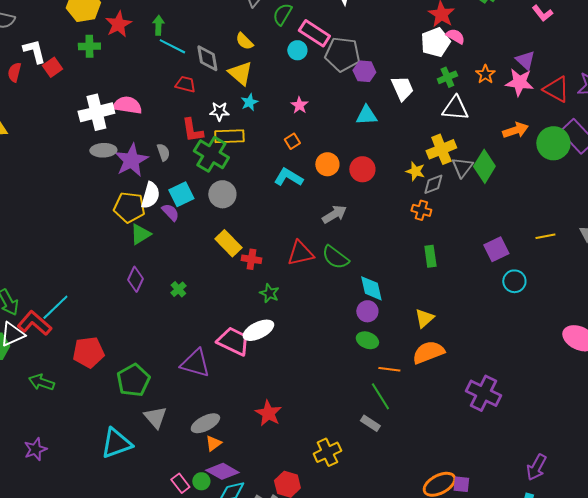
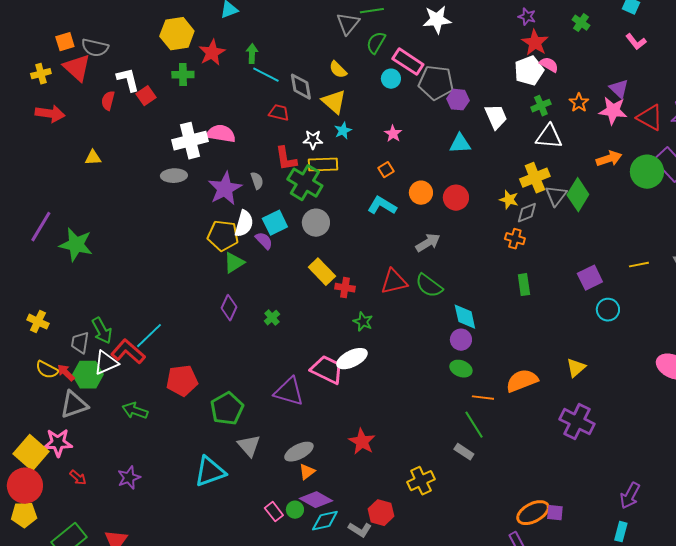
gray ellipse: (103, 150) -> (174, 176), moved
yellow triangle: (424, 318) -> (576, 368), moved

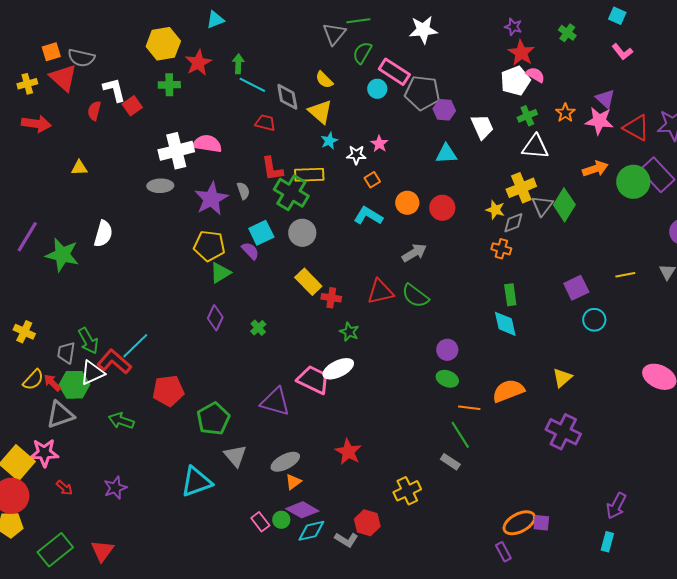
white star: (313, 140) -> (356, 155), moved
white semicircle: (244, 224) -> (103, 234), moved
cyan diamond: (465, 317) -> (505, 324), moved
yellow semicircle: (47, 370) -> (33, 380), turned -75

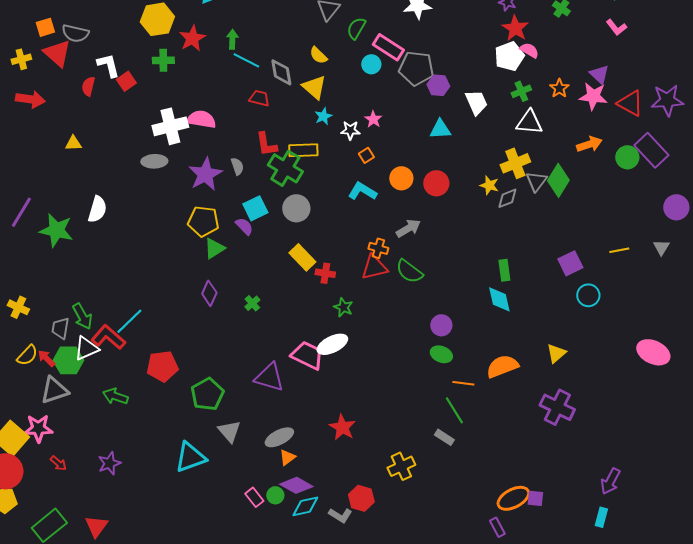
green circle: (633, 182) -> (627, 157), size x0.7
orange cross: (501, 249) -> (378, 248), moved

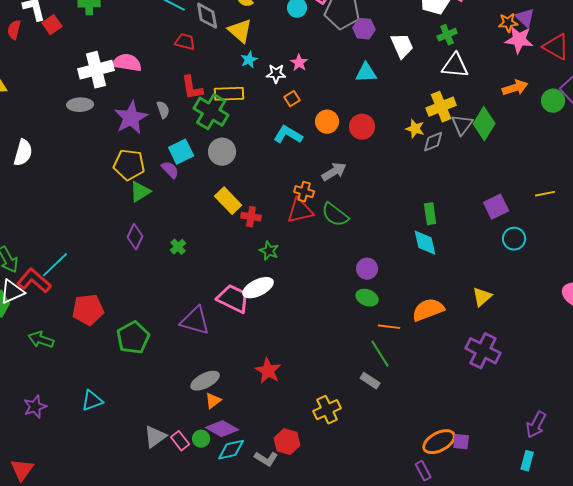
orange star: (559, 88) -> (508, 23), moved, turned 30
gray triangle: (229, 431) -> (155, 437), moved, turned 35
cyan triangle: (190, 457) -> (92, 401), moved, size x0.7

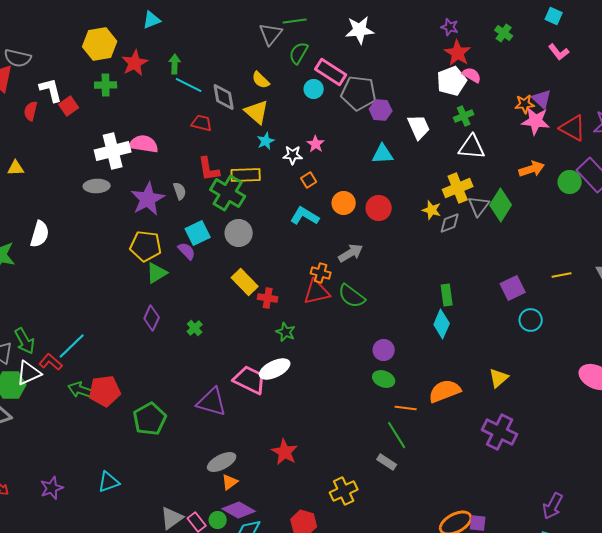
cyan diamond: (425, 243) -> (442, 324), turned 36
red L-shape: (34, 281) -> (51, 362), size x0.7
green arrow: (41, 340) -> (81, 390), moved

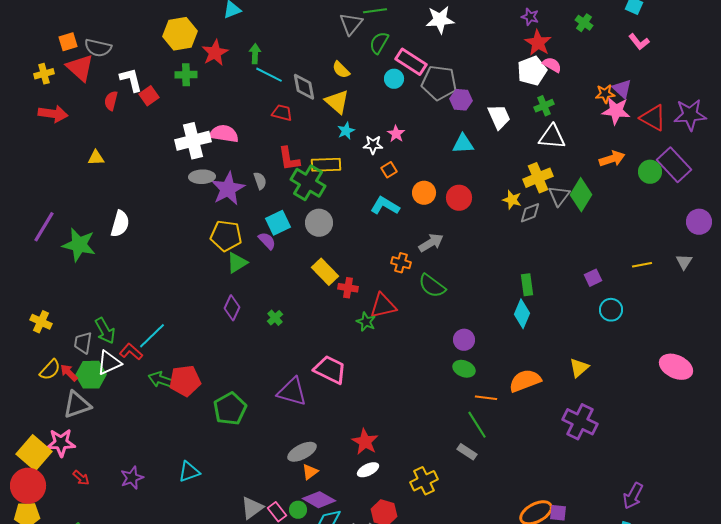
gray ellipse: (97, 186) -> (202, 177), moved
purple square: (513, 288) -> (593, 278), size x0.7
red triangle: (317, 292) -> (383, 306), moved
white ellipse: (275, 369) -> (368, 470), moved, size x0.7

